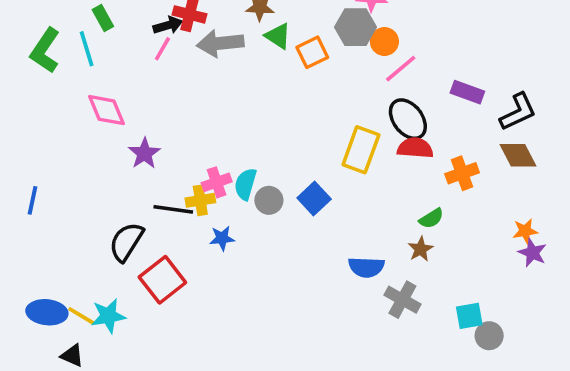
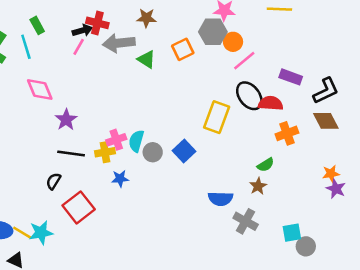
green triangle: (278, 36) -> (146, 59), moved
red semicircle: (415, 148) -> (271, 103), moved
black line: (173, 209) -> (71, 153), moved
black semicircle: (126, 242) -> (54, 181), size x0.6

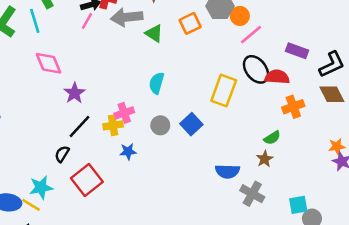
cyan semicircle: (136, 141) -> (157, 83), moved
black line: (71, 153) -> (79, 127), turned -55
cyan star: (41, 233) -> (41, 187), moved

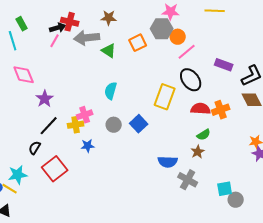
red semicircle: (277, 77) -> (201, 109), moved

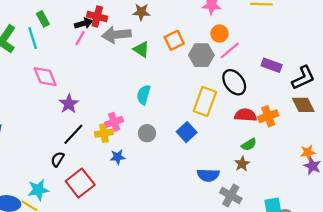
gray hexagon: (162, 29) -> (201, 55), moved
blue square: (139, 124) -> (187, 132), moved

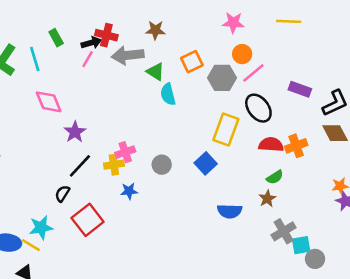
green rectangle: (43, 19) -> (56, 38), moved
cyan semicircle: (144, 95) -> (168, 94), moved, turned -30
gray cross: (231, 195) -> (284, 231), moved, turned 30

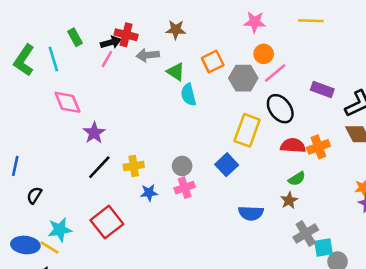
gray arrow: (128, 55) -> (148, 55), size x0.7
pink cross: (125, 152) -> (185, 188), moved
black semicircle: (62, 194) -> (34, 195), moved

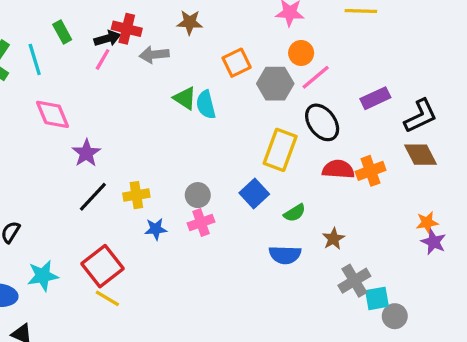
green triangle: (176, 72) -> (185, 98), moved
purple rectangle: (322, 90) -> (375, 98), turned -45
green semicircle: (297, 179) -> (295, 213), moved
yellow line: (50, 248) -> (107, 298), moved

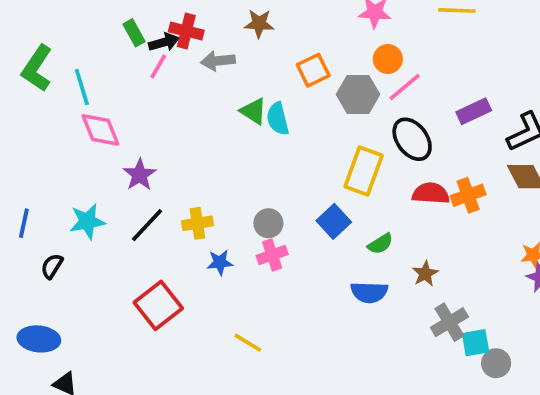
green rectangle: (62, 32) -> (134, 33), moved
cyan line: (35, 59) -> (82, 87), moved
cyan star: (43, 276) -> (87, 221), moved
yellow line: (107, 298) -> (248, 343), moved

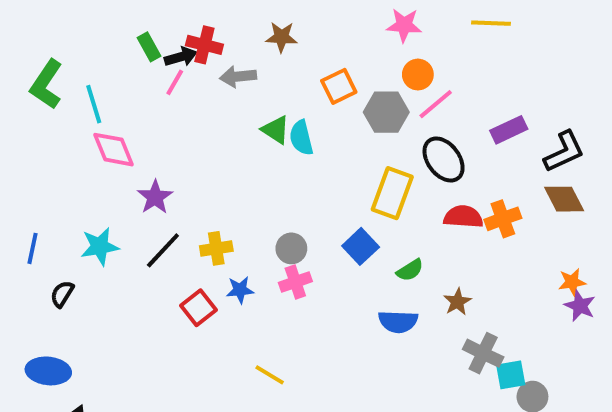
red square: (158, 305) -> (198, 308), moved, size x0.7
gray cross: (449, 322) -> (483, 353), turned -33

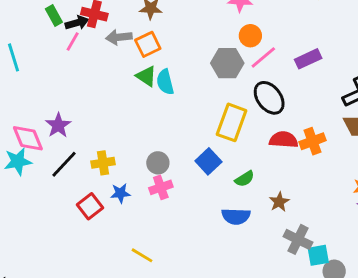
orange square: (339, 86) -> (148, 44), moved
purple rectangle: (509, 130) -> (308, 59), moved
pink diamond: (114, 150) -> (28, 138), moved

